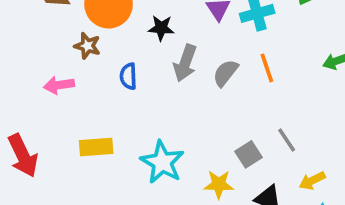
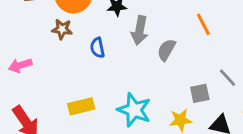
gray semicircle: (226, 73) -> (166, 50), moved
pink arrow: (59, 85) -> (20, 65), moved
gray square: (248, 154) -> (200, 93), turned 30

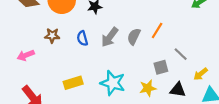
orange line: (203, 24) -> (157, 30), moved, turned 63
brown star: (62, 29) -> (52, 36), moved
gray arrow: (140, 30) -> (110, 37), moved, turned 30

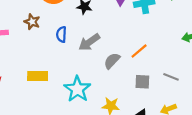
gray semicircle: (134, 36) -> (112, 61), moved
gray line: (181, 54) -> (171, 77), moved, turned -40
gray square: (161, 67) -> (142, 82), moved

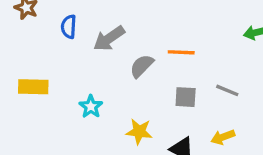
orange line: (139, 51) -> (181, 52), turned 42
cyan star: (77, 89) -> (91, 107), size x0.6

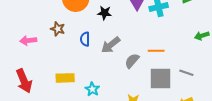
gray square: (186, 97) -> (161, 79), size x1.6
cyan star: (91, 107) -> (92, 89), moved

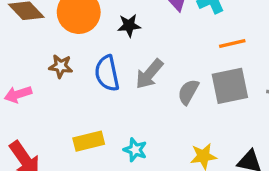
blue semicircle: (85, 39) -> (107, 73), size x1.5
orange line: (156, 51) -> (232, 43), moved
gray square: (161, 79) -> (230, 86), moved

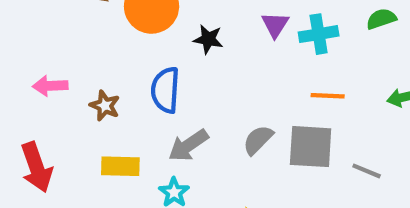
brown star: (61, 66) -> (105, 106), moved
gray arrow: (149, 74) -> (188, 145), moved

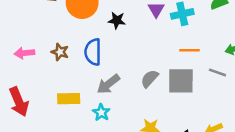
brown star: (105, 106) -> (60, 52), moved
gray line: (367, 171) -> (217, 72), moved

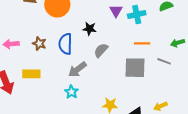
black star: (117, 20) -> (90, 29), moved
gray semicircle: (150, 79) -> (101, 50), moved
yellow rectangle: (69, 99) -> (31, 74), moved

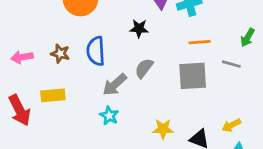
black star: (90, 29) -> (139, 28), moved
green arrow: (177, 43) -> (248, 38), turned -40
gray semicircle: (101, 50) -> (144, 68), moved

